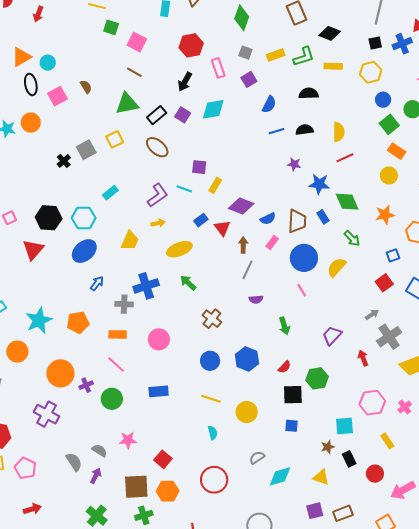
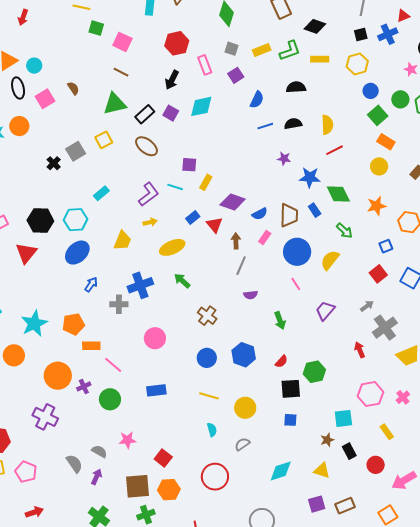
orange rectangle: (118, 334) -> (91, 346), moved
purple trapezoid: (332, 336) -> (325, 311), moved
gray semicircle: (257, 458) -> (242, 444), moved

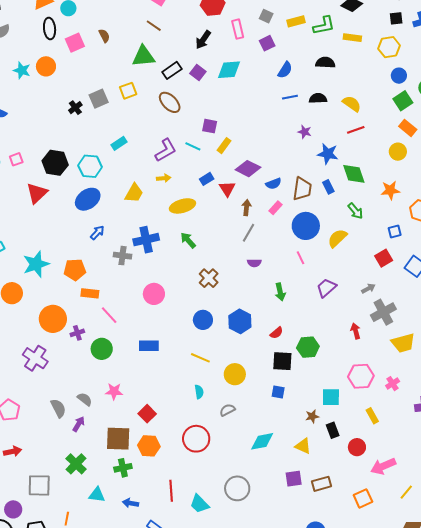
yellow semicircle: (327, 125) -> (352, 104), turned -60

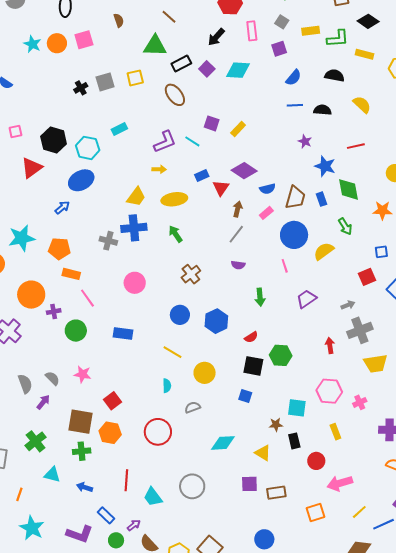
pink square: (75, 43) -> (84, 40), moved
yellow semicircle: (352, 104) -> (362, 105), moved
yellow rectangle: (224, 146) -> (238, 129), moved
yellow trapezoid: (134, 193) -> (136, 197), moved
blue arrow: (97, 233) -> (62, 208), moved

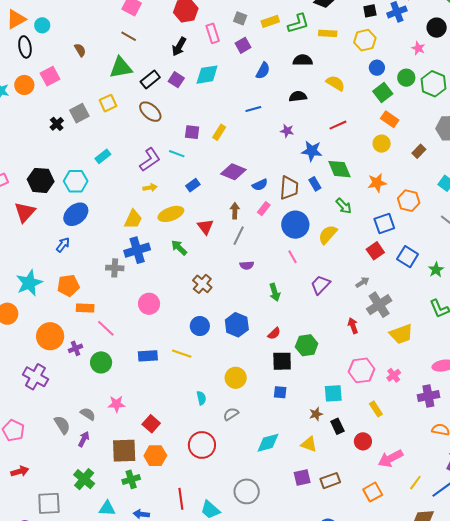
blue line: (295, 105) -> (253, 109), moved
red triangle: (221, 188) -> (205, 227), moved
blue square: (381, 252) -> (384, 223), size x1.5
yellow line: (173, 352) -> (182, 354), moved

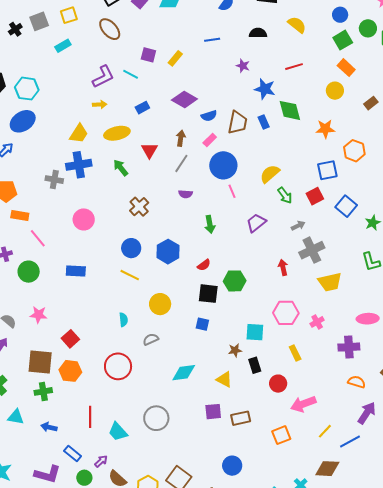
cyan rectangle: (103, 156) -> (63, 46), moved
green arrow: (344, 206) -> (285, 195), moved
blue circle: (295, 225) -> (223, 165), moved
yellow line: (182, 354) -> (130, 275), moved

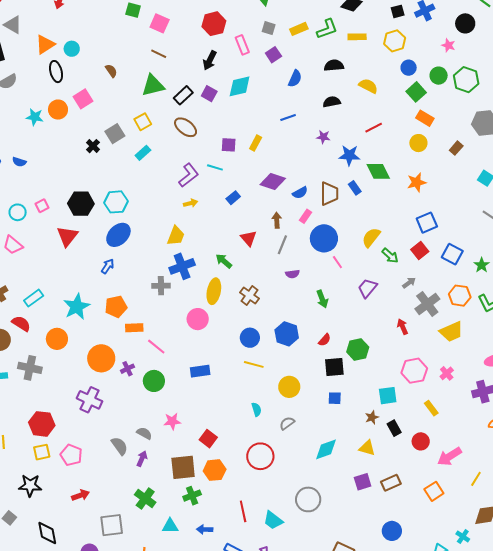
yellow ellipse: (117, 133) -> (214, 291), moved, turned -55
orange hexagon: (354, 151) -> (460, 296), moved

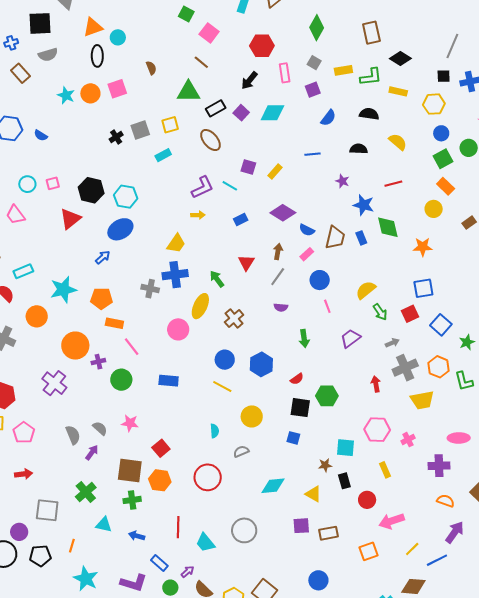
blue semicircle: (300, 193) -> (307, 230), turned 42
blue circle: (324, 238) -> (320, 280), size x0.7

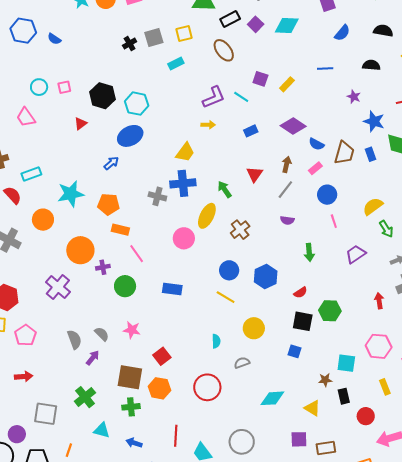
red triangle: (70, 219) -> (81, 123), size x0.6

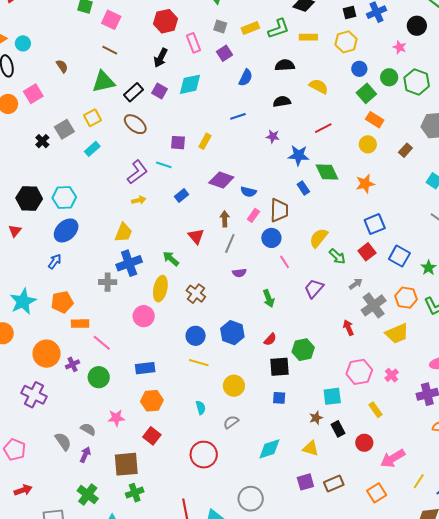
brown trapezoid: (344, 153) -> (279, 210), moved
orange hexagon: (159, 388) -> (152, 401), moved

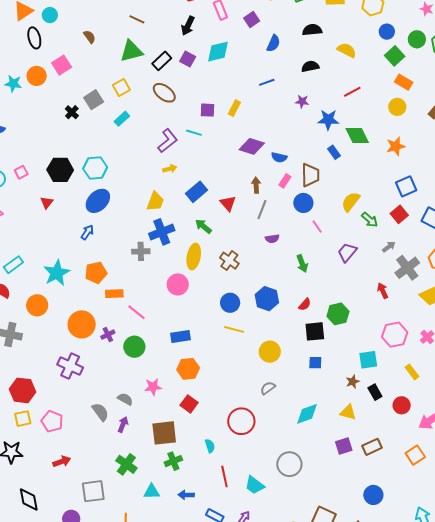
blue rectangle: (181, 195) -> (196, 192), moved, size x1.5
cyan semicircle: (201, 408) -> (210, 446), moved

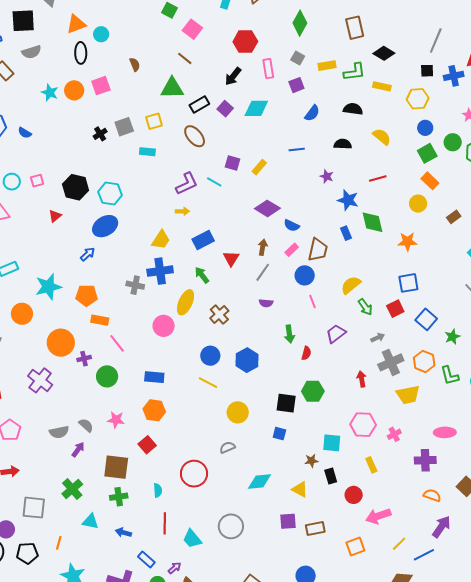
cyan rectangle: (122, 119) -> (147, 152), turned 35
red semicircle: (305, 304) -> (306, 353), moved, turned -40
gray semicircle: (100, 412) -> (59, 432), turned 102

